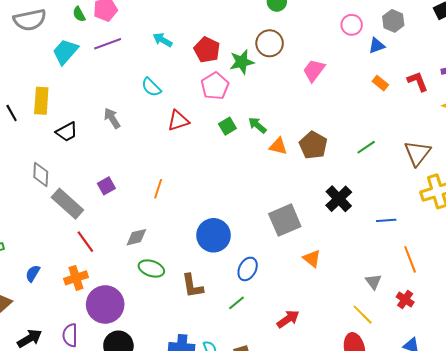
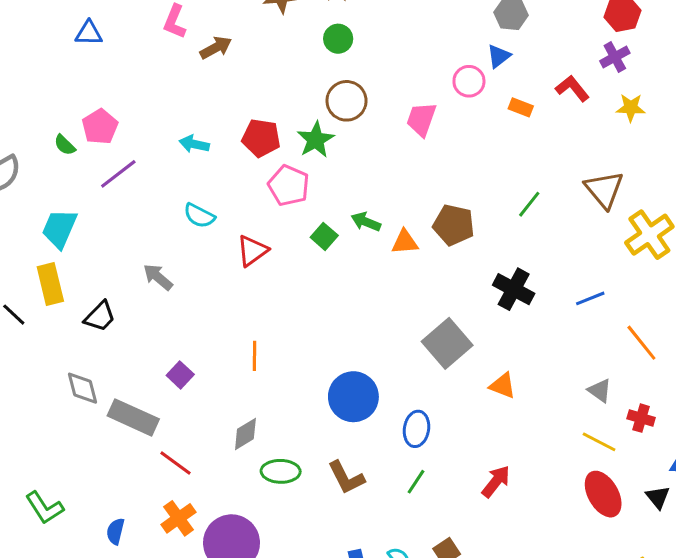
pink circle: (352, 25) -> (469, 81), moved
cyan trapezoid: (65, 52) -> (59, 229), moved
red cross: (405, 299) -> (641, 418), moved

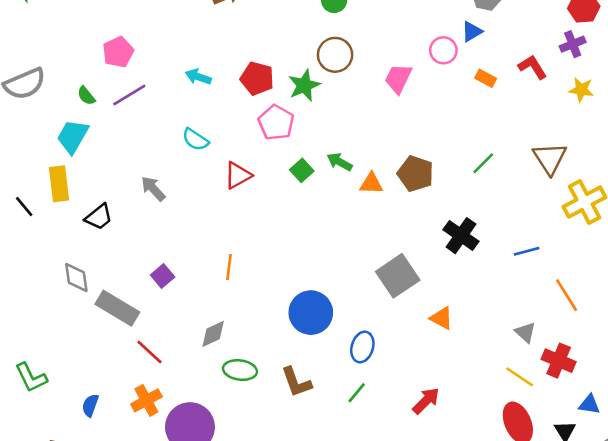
green semicircle: (65, 145) -> (86, 96), moved
red cross: (641, 418) -> (559, 361), size x1.4

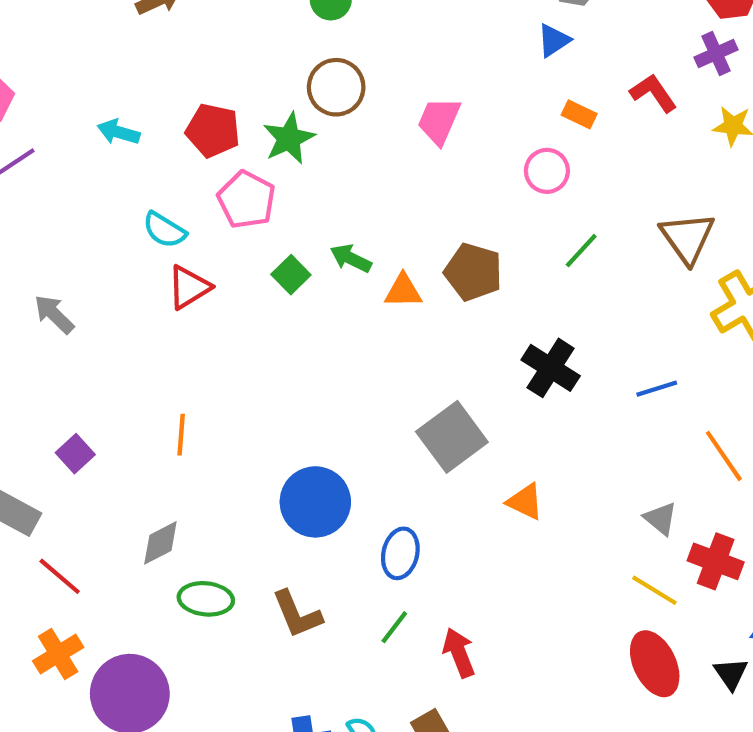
pink circle: (443, 50) -> (547, 171), moved
cyan semicircle: (195, 140) -> (164, 230), moved
red arrow: (426, 401) -> (459, 653), moved, turned -64

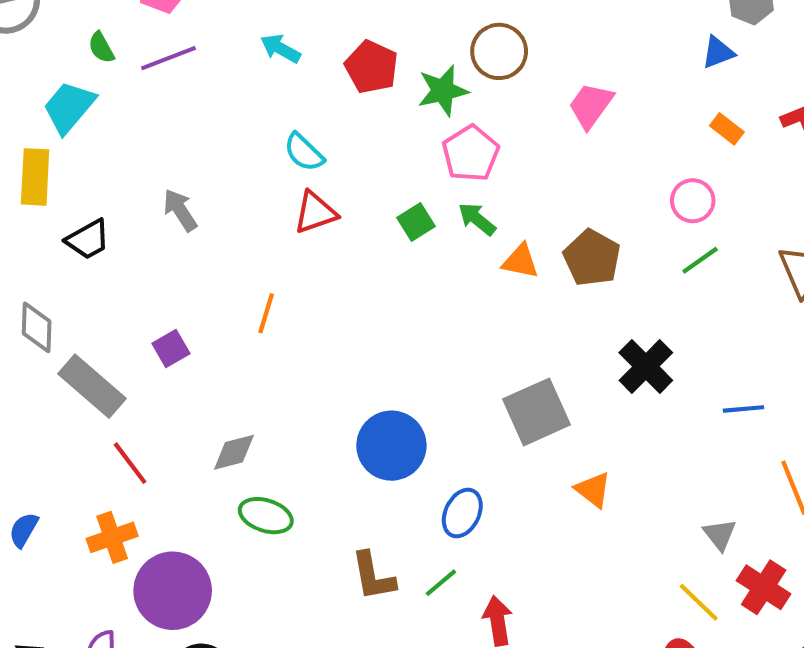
pink circle: (547, 171) -> (693, 201), moved
pink pentagon: (246, 200) -> (471, 153), moved
orange line: (181, 435) -> (266, 313), moved
brown L-shape: (297, 614) -> (373, 576), moved

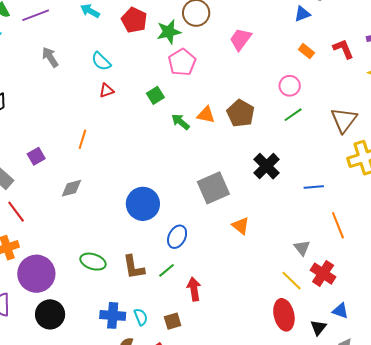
gray arrow: (180, 210) -> (50, 57), moved
red triangle: (315, 213) -> (107, 91), size x0.7
green arrow: (477, 219) -> (180, 122), moved
gray diamond: (234, 452) -> (71, 188), moved
green ellipse: (266, 516) -> (93, 262), moved

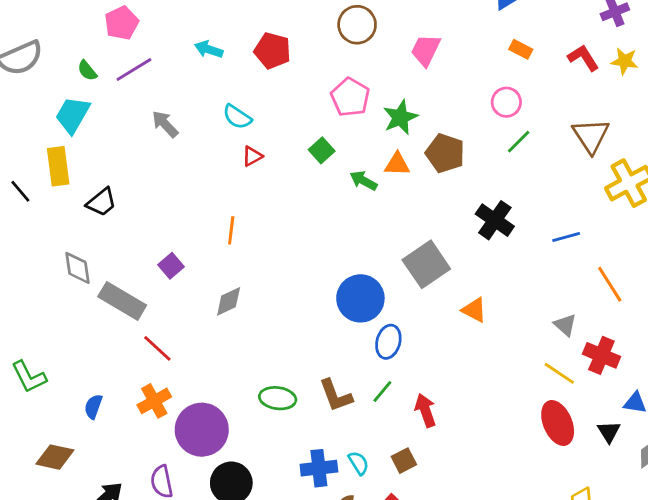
green star: (169, 32) -> (400, 117), moved
red L-shape: (343, 49) -> (583, 58), moved
blue circle: (143, 204) -> (360, 298), moved

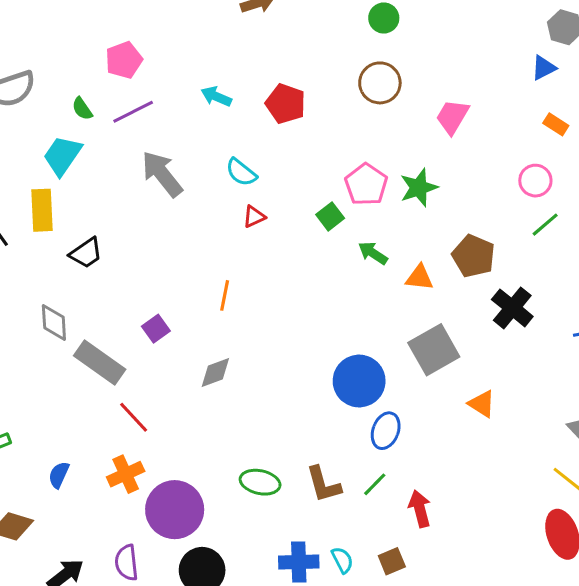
pink pentagon: (350, 97) -> (366, 184), moved
gray arrow: (165, 124) -> (162, 174), size x1.5
brown pentagon: (445, 153) -> (474, 256), moved
orange triangle: (397, 164) -> (420, 278), moved

